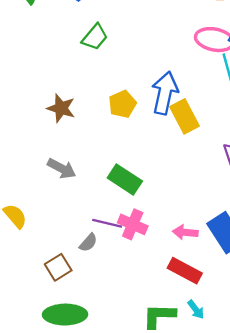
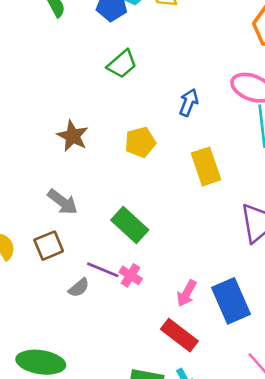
blue arrow: (165, 93) -> (189, 103), moved, size x0.6
pink cross: (133, 224) -> (131, 275), size x0.7
pink arrow: (185, 232) -> (187, 293), turned -75
brown square: (58, 267) -> (49, 246), moved

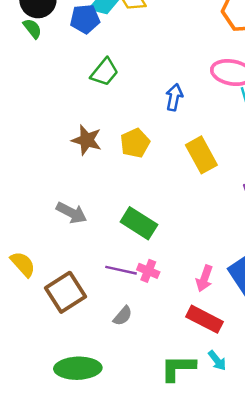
brown star: (73, 136) -> (87, 140), moved
brown square: (49, 246) -> (66, 292), moved, size x1.4
gray semicircle: (79, 288) -> (123, 316), moved

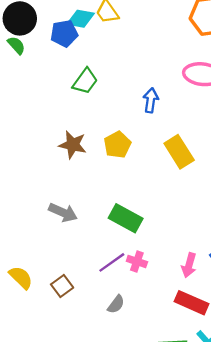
yellow semicircle: (23, 264) -> (21, 278), moved
purple line: (121, 270) -> (112, 262), turned -44
brown square: (66, 292) -> (62, 286), size x0.6

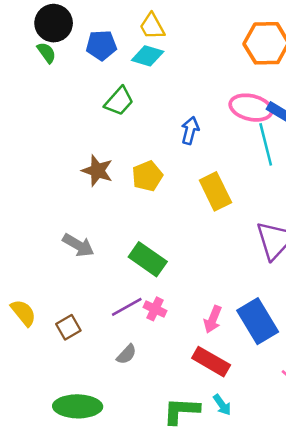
cyan diamond: (81, 19) -> (148, 56), moved

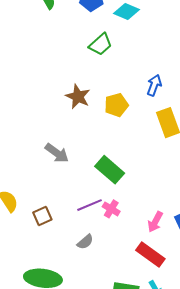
blue arrow: (190, 130) -> (154, 85), moved

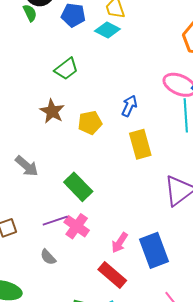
green trapezoid: (101, 44) -> (66, 69), moved
pink cross: (111, 209) -> (77, 226), size x1.4
gray semicircle: (85, 242) -> (48, 257), turned 84

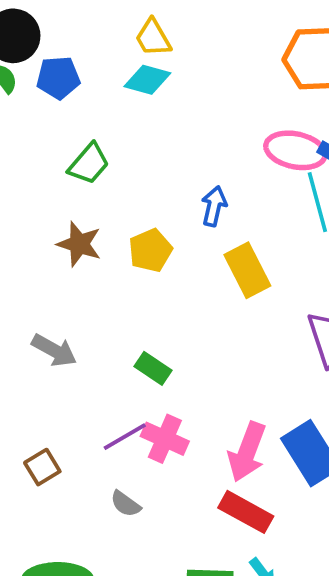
blue pentagon: (73, 15) -> (58, 78), moved
green rectangle: (78, 187) -> (153, 368), size x0.7
pink arrow: (120, 243) -> (247, 452), size x1.5

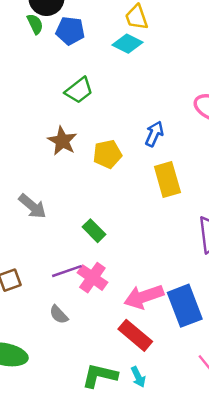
pink arrow: (247, 452) -> (144, 297), turned 39

